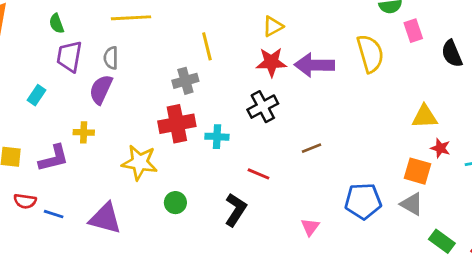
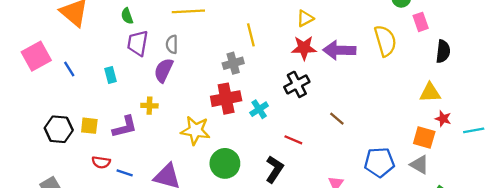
black semicircle: (452, 54) -> (443, 51), moved, turned -150
cyan rectangle: (36, 95) -> (111, 75), turned -49
cyan cross: (217, 137) -> (259, 109), turned -36
brown line: (311, 148) -> (337, 119), turned 63
green circle: (175, 203) -> (225, 163), size x1.6

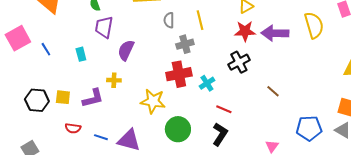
gray semicircle: (172, 44) -> (169, 20), moved
red line: (293, 140) -> (224, 109), moved
blue line: (125, 173) -> (101, 137), moved

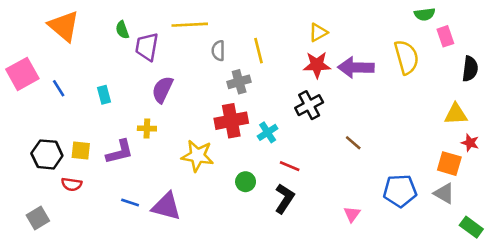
purple trapezoid: (104, 27) -> (147, 47), moved
red semicircle: (73, 128) -> (72, 184), moved
green circle: (178, 129) -> (246, 182), moved, size x0.6

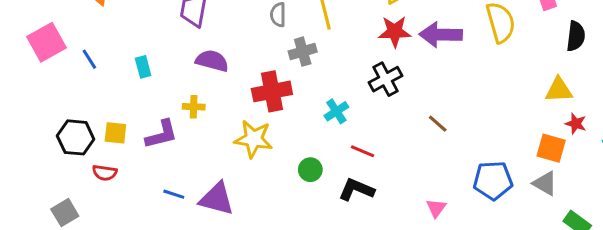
purple semicircle: (162, 90) -> (212, 61), turned 80
red cross: (231, 121) -> (272, 91), moved
black L-shape: (284, 199) -> (356, 190), turned -100

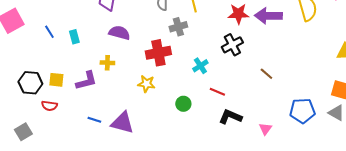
blue line: (89, 59) -> (49, 32), moved
yellow star: (254, 139) -> (146, 84), size x0.7
black L-shape: (356, 190) -> (230, 117), moved

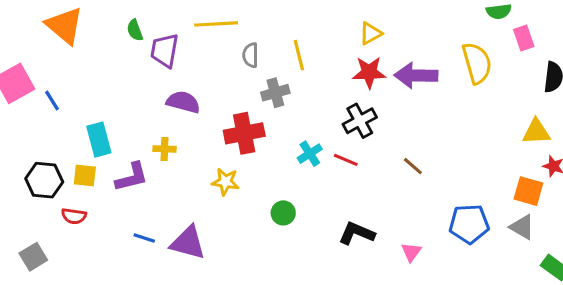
blue line: (49, 32) -> (52, 100), moved
cyan rectangle: (74, 37) -> (99, 140), moved, size x1.5
red line: (217, 92) -> (346, 160), moved

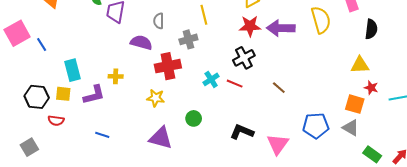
gray semicircle: (250, 55) -> (159, 21), moved
purple semicircle: (183, 102) -> (141, 42), moved
purple triangle: (188, 243) -> (161, 138), moved
pink triangle: (411, 252) -> (278, 144), size x1.6

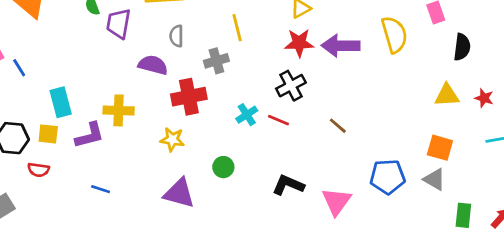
yellow cross: (116, 76) -> (119, 110), size x1.5
red star: (371, 88) -> (484, 98), moved
green rectangle: (372, 154) -> (463, 215), turned 60

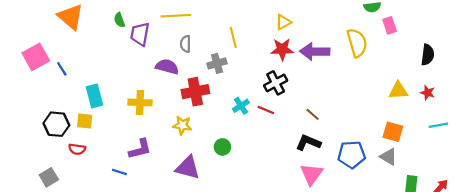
black semicircle: (462, 47) -> (428, 55), moved
purple L-shape: (90, 135) -> (140, 149), moved
black L-shape: (288, 185) -> (308, 143), moved
blue line: (101, 189) -> (119, 172), moved

